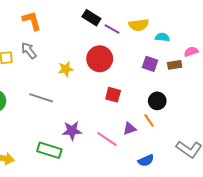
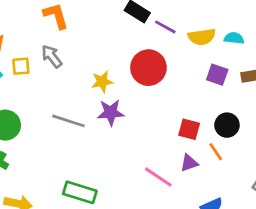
yellow semicircle: (139, 25) -> (202, 37), moved
red square: (113, 95) -> (189, 129), moved
purple star: (72, 131) -> (111, 112), moved

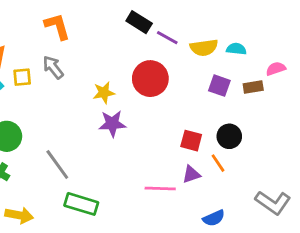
gray line: (69, 121) -> (57, 165), moved, turned 36
pink line: (158, 177) -> (160, 188), turned -32

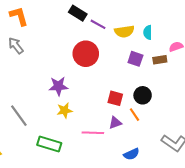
cyan semicircle: (236, 49) -> (148, 32), turned -96
yellow star: (104, 93) -> (64, 111), moved
green rectangle: (81, 204) -> (49, 144), moved

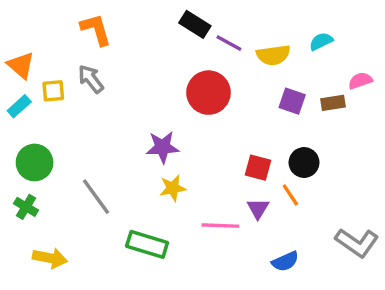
cyan semicircle: (148, 32) -> (321, 41), moved, turned 64
purple triangle: (115, 123) -> (258, 209), turned -40

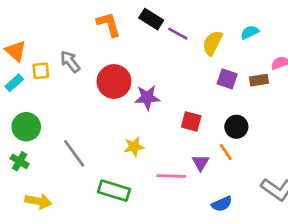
orange L-shape: (96, 29) -> (109, 24), moved
yellow semicircle: (273, 55) -> (212, 43), turned 125
red circle: (208, 93) -> (114, 82), moved
purple star: (162, 147) -> (147, 97), moved
red square: (258, 168) -> (191, 121), moved

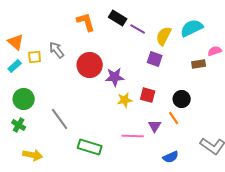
cyan semicircle: (250, 32) -> (192, 28), size x1.6
purple square: (227, 79) -> (155, 59), moved
yellow star: (134, 147) -> (125, 100), moved

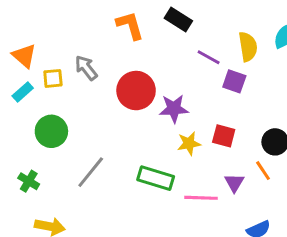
purple line: (138, 29) -> (209, 57), moved
yellow semicircle: (164, 36) -> (248, 47), turned 144
green circle: (24, 99) -> (51, 131), moved
gray line: (60, 119) -> (91, 172), turned 75
green rectangle: (90, 147) -> (156, 178), moved

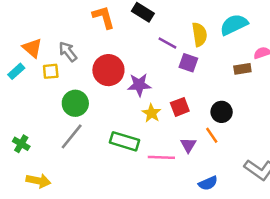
orange triangle: (24, 56) -> (32, 48), moved
yellow square: (53, 78) -> (51, 71), moved
green circle: (51, 131) -> (75, 103), moved
red square: (224, 136) -> (180, 107), turned -36
yellow star: (189, 143) -> (151, 113), turned -30

